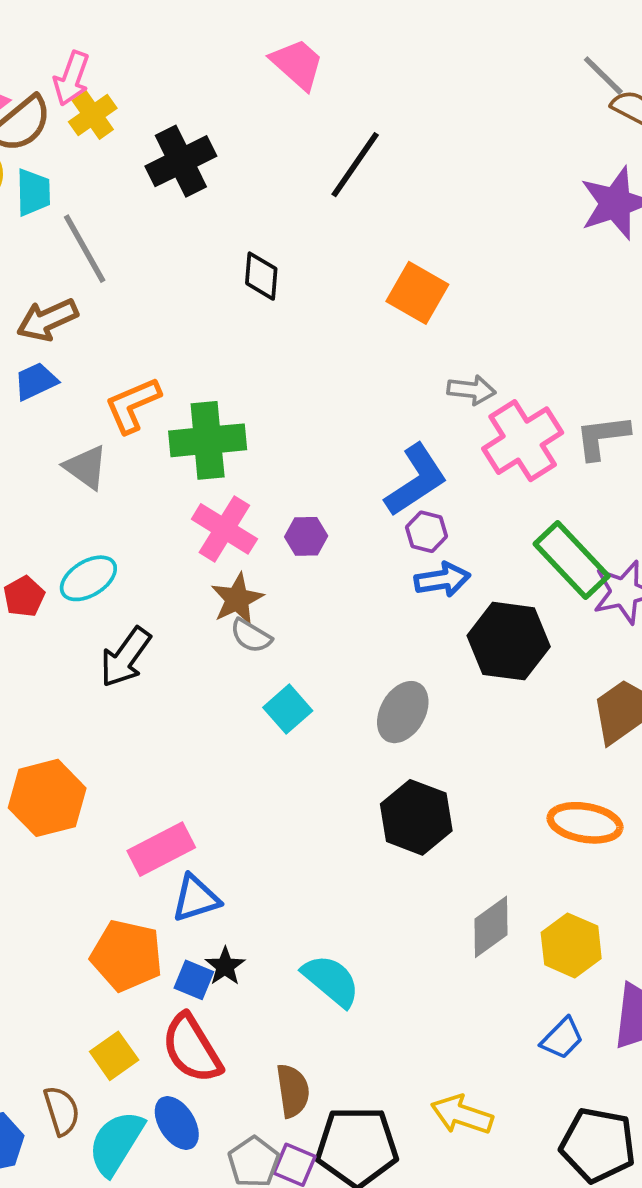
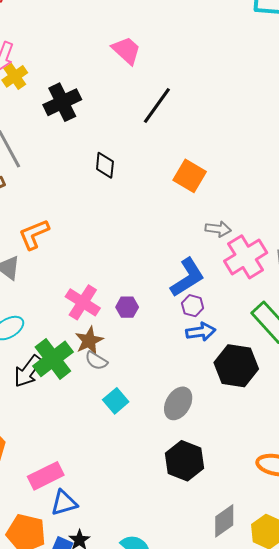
green cross: (208, 440) -> (53, 359), moved, turned -33

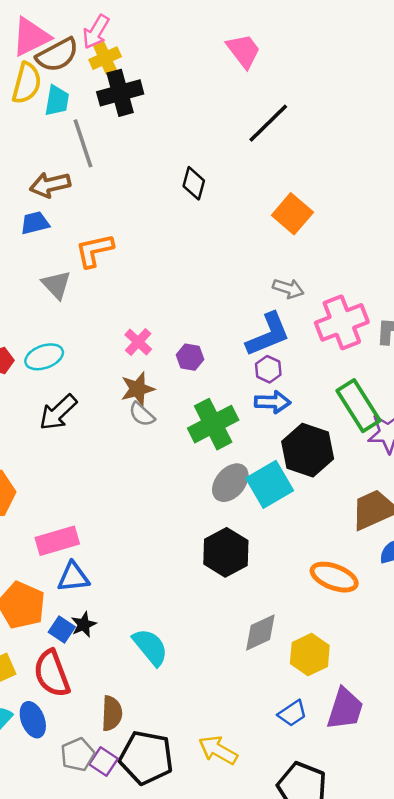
black cross: (62, 102) -> (120, 93), moved
gray arrow: (218, 229) -> (288, 289), moved
pink cross: (83, 302) -> (138, 342), size x0.7
green cross: (53, 359) -> (213, 424), moved
cyan square: (116, 401) -> (270, 484), moved, size x1.5

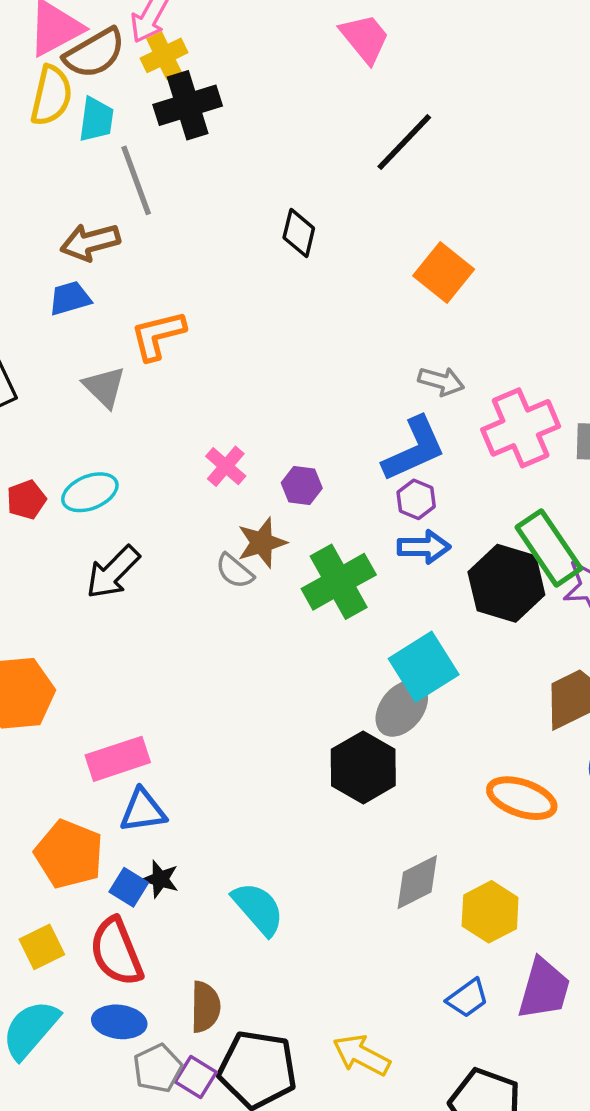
brown star: (138, 389) -> (262, 543), moved
black hexagon: (308, 450) -> (506, 583), moved
gray ellipse: (230, 483) -> (402, 708), moved
black star: (84, 625) -> (160, 879), turned -30
blue ellipse: (33, 720) -> (119, 1022), moved, turned -60

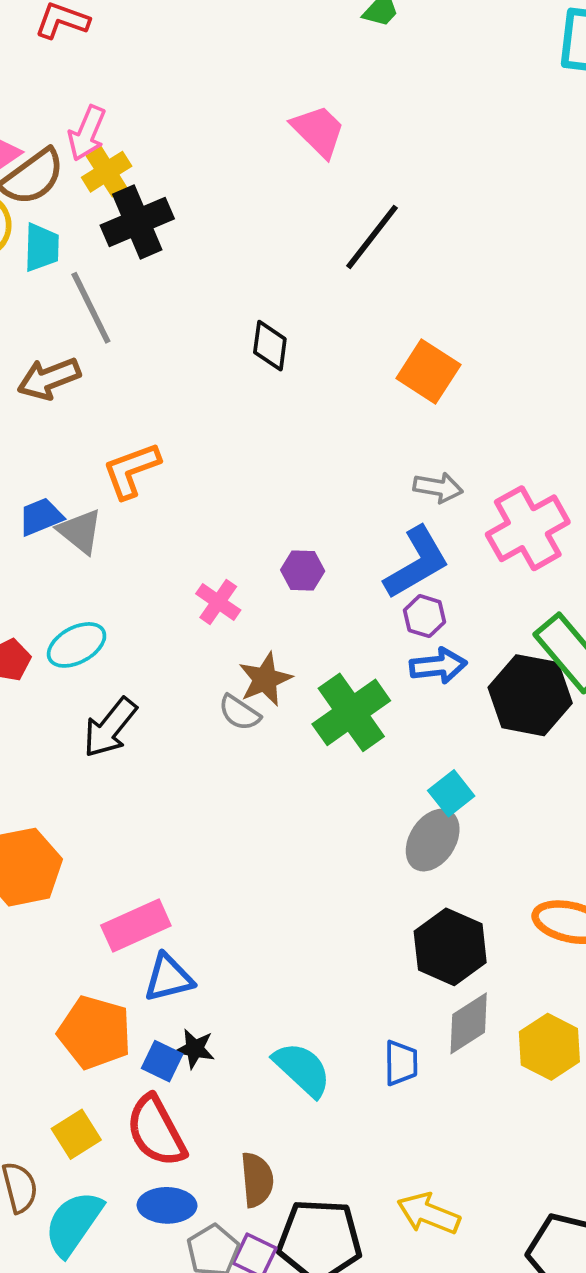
blue trapezoid: (70, 298) -> (41, 517), moved
purple hexagon: (302, 486) -> (303, 570), moved
cyan square: (424, 667) -> (451, 793), size x0.6
black hexagon: (363, 767) -> (450, 947), moved
blue trapezoid: (468, 998) -> (401, 1063), moved, turned -48

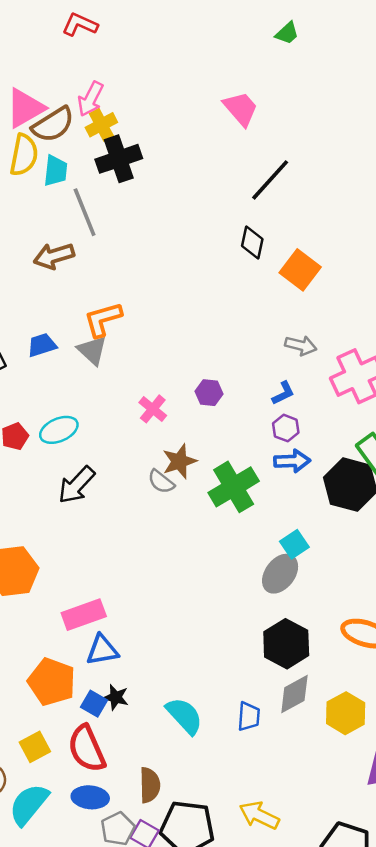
black diamond: (270, 346) -> (252, 242), moved
gray triangle: (80, 531) -> (92, 350), moved
blue L-shape: (417, 563) -> (283, 393), size x0.5

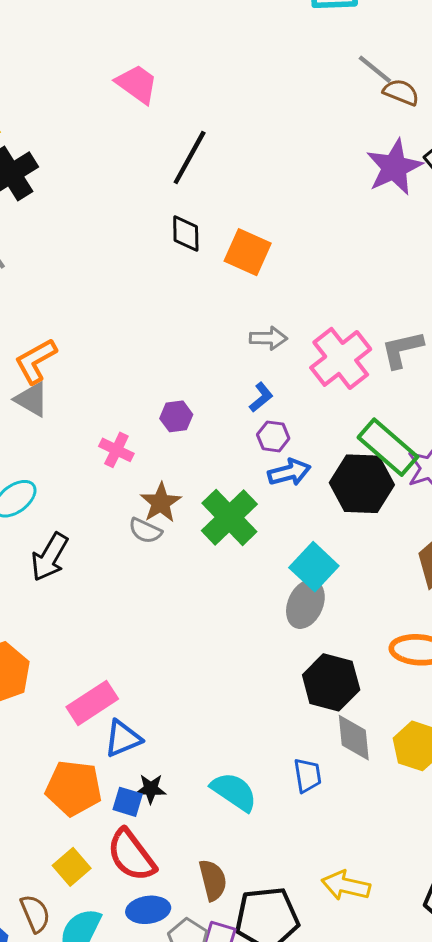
cyan square: (294, 544) -> (314, 567), size x1.4
gray diamond: (294, 694) -> (354, 738), turned -54

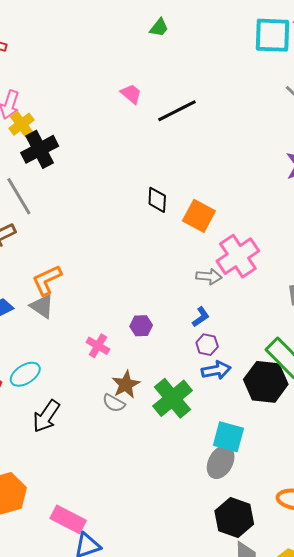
pink trapezoid: (137, 84) -> (131, 94), size x0.7
black line: (190, 157) -> (177, 111), moved, turned 30
pink cross: (341, 358) -> (238, 256), moved
cyan square: (314, 567) -> (228, 437), turned -32
pink rectangle: (92, 703) -> (68, 519), turned 56

